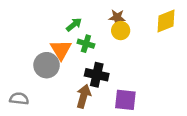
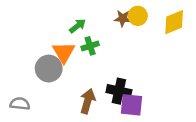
yellow circle: (121, 31) -> (138, 16), moved
green cross: (86, 44) -> (90, 46), turned -35
black cross: (97, 75) -> (119, 91), moved

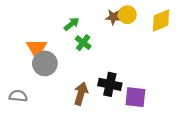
green cross: (90, 46) -> (83, 43), turned -35
orange triangle: (64, 52) -> (37, 48), moved
purple square: (131, 105) -> (135, 97), moved

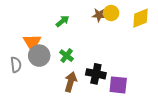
green cross: (83, 43) -> (67, 56), moved
gray semicircle: (18, 96) -> (16, 65), moved, turned 77

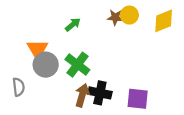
green cross: (67, 56) -> (77, 65), size x1.5
gray semicircle: (16, 65) -> (19, 87), moved
black cross: (96, 74) -> (100, 93), moved

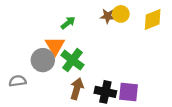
orange triangle: (37, 49) -> (55, 46), moved
gray semicircle: (19, 87) -> (18, 81), turned -91
black cross: (100, 93) -> (105, 92), moved

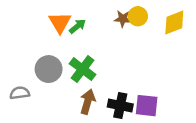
orange triangle: (55, 46) -> (60, 23), moved

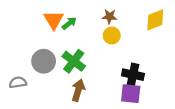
yellow circle: (138, 16) -> (112, 36), moved
black cross: (120, 106) -> (133, 75), moved

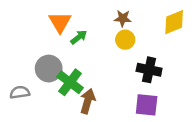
green arrow: (69, 23) -> (79, 37), moved
green cross: (74, 61) -> (70, 82), moved
black cross: (133, 75) -> (149, 70), moved

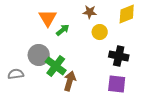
brown star: (123, 18) -> (90, 12), moved
yellow diamond: (174, 22) -> (127, 14), moved

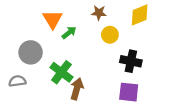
gray circle: (39, 55) -> (31, 52), moved

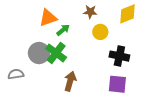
orange triangle: (53, 19) -> (48, 18), turned 42
gray circle: (31, 52) -> (39, 53), moved
green cross: (61, 72) -> (56, 53), moved

